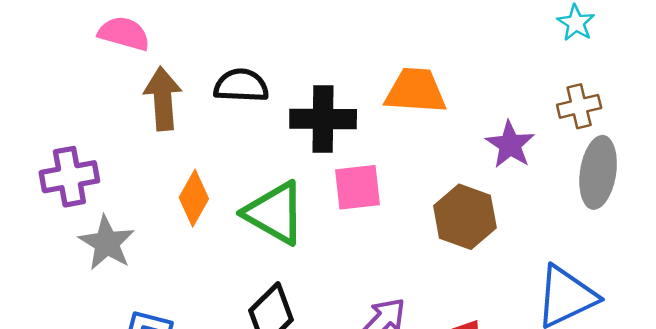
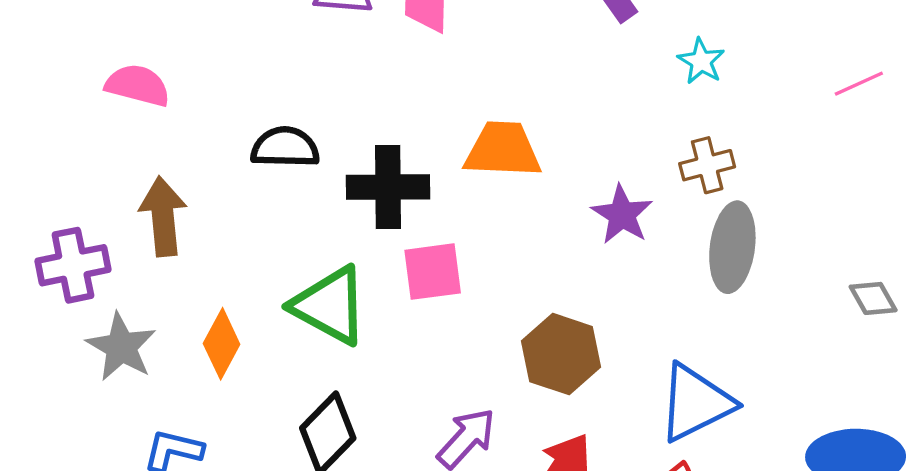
brown arrow: (163, 99) -> (163, 216), moved
orange diamond: (194, 198) -> (222, 344), moved
brown hexagon: (465, 217) -> (561, 354), moved

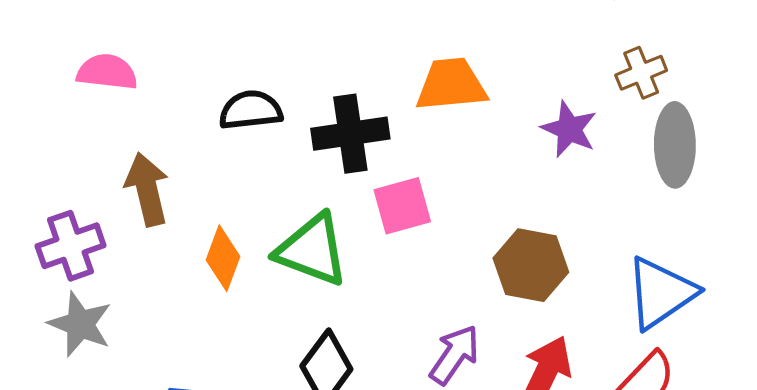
orange diamond: (222, 344) -> (223, 258), moved
gray star: (121, 347) -> (80, 324), moved

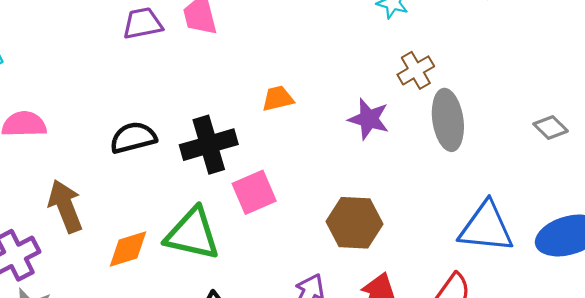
orange trapezoid: (451, 85) -> (278, 98), size x0.6
orange diamond: (223, 258) -> (128, 249), turned 60
blue triangle: (661, 293) -> (486, 227), moved, turned 48

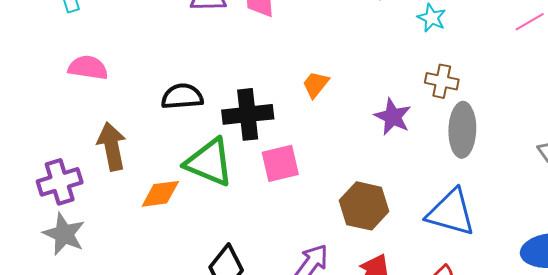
brown cross: (416, 70) -> (442, 81), turned 32
orange trapezoid: (278, 98) -> (316, 84), turned -48
blue triangle: (486, 227) -> (451, 212), moved
green triangle: (192, 234) -> (209, 162), moved

